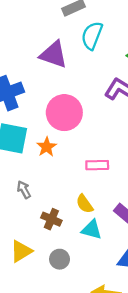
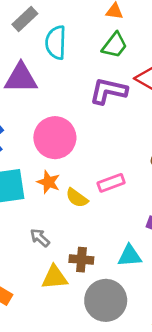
yellow semicircle: (84, 204) -> (77, 198), moved
yellow triangle: (21, 251) -> (54, 277), moved, turned 45
gray circle: (60, 259) -> (106, 300), size x1.8

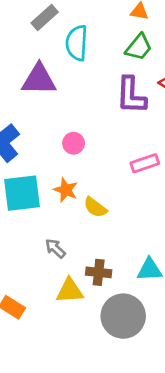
purple L-shape: (108, 91) -> (131, 95), turned -102
pink circle: (55, 138) -> (74, 143), size x0.5
pink rectangle: (111, 183) -> (145, 163), moved

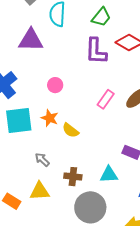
pink rectangle: (145, 163) -> (106, 99), turned -36
yellow triangle: (70, 291) -> (40, 191), moved

